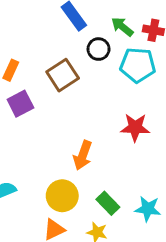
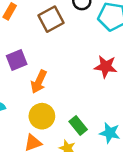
purple square: (20, 104) -> (17, 60), moved
orange arrow: (83, 155) -> (39, 82), moved

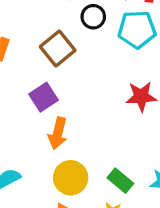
purple square: (17, 60) -> (43, 97), moved

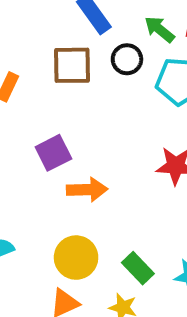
brown square: (58, 49) -> (72, 65), moved, turned 32
orange arrow: (58, 133) -> (87, 190), moved, turned -112

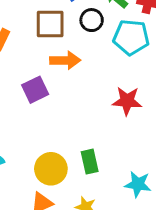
orange arrow: (87, 190) -> (65, 60), moved
green rectangle: (138, 268) -> (90, 162), moved, turned 30

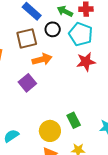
cyan pentagon: (131, 37) -> (81, 34), turned 30
red star: (127, 101) -> (86, 62), moved

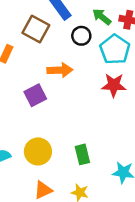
brown square: (27, 38) -> (36, 29), moved, turned 30
yellow circle: (50, 131) -> (38, 151), moved

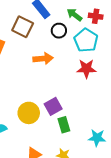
purple square: (35, 95) -> (53, 106), moved
yellow circle: (38, 151) -> (29, 113), moved

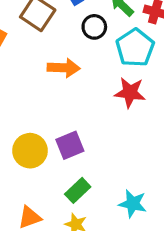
green rectangle: (64, 125) -> (78, 190), moved, turned 56

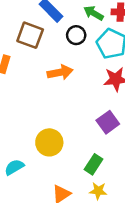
purple square: (70, 145) -> (108, 122), moved

